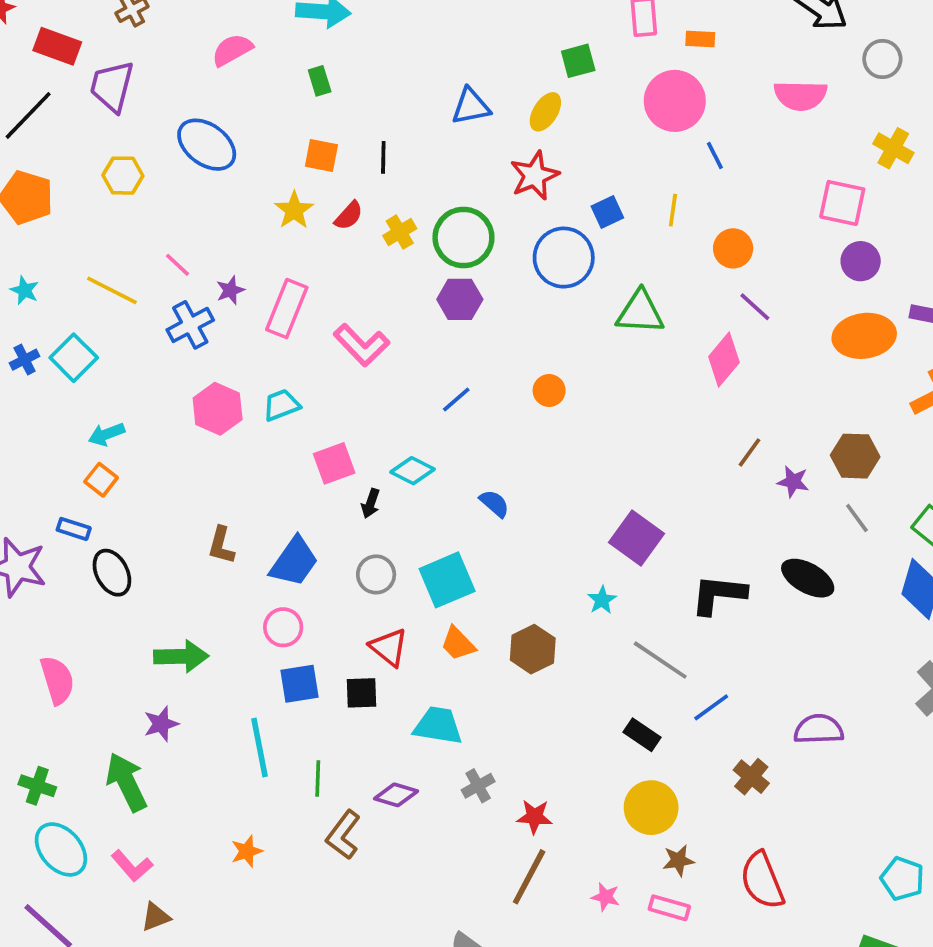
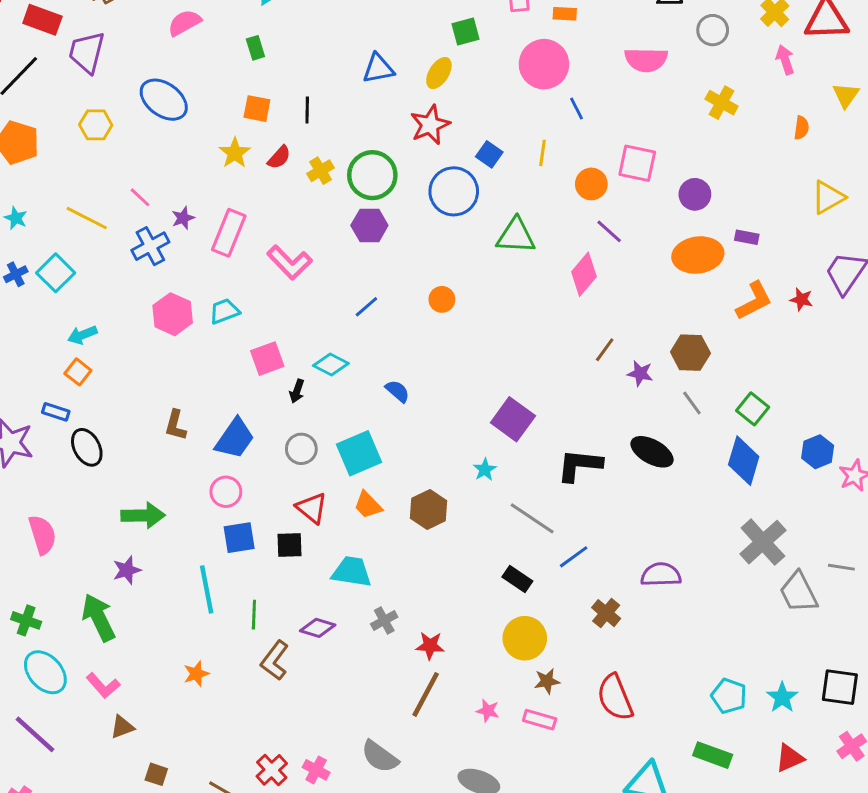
pink square: (842, 203) -> (637, 163), moved
blue square: (607, 212) -> (489, 154), turned -30

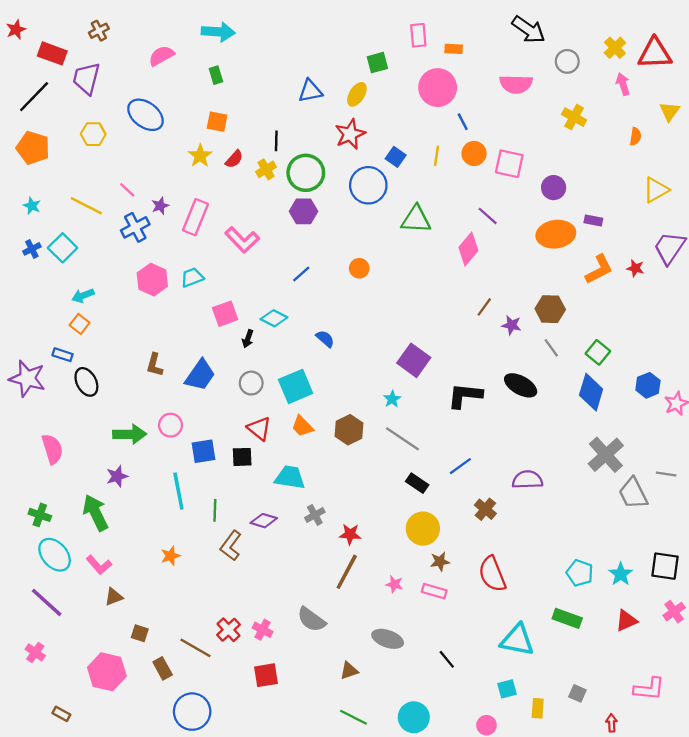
black line: (307, 110) -> (276, 141), moved
orange circle: (591, 184) -> (474, 153), moved
pink circle: (226, 492) -> (171, 425), moved
gray line: (532, 518) -> (402, 439), moved

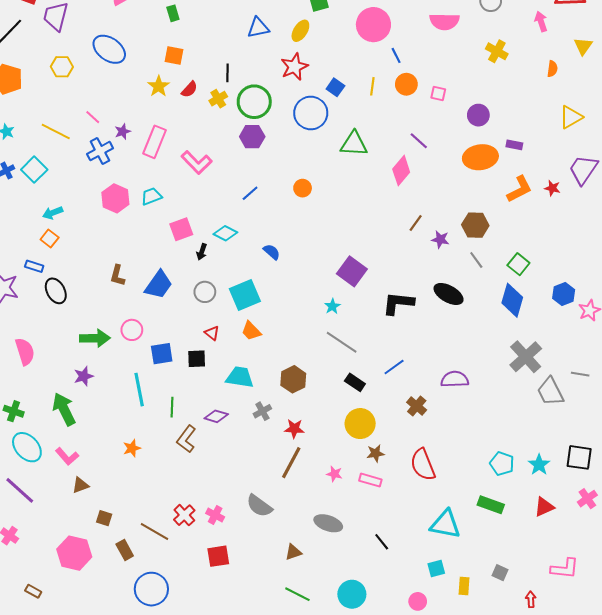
pink square: (509, 164) -> (438, 93), size x0.6
red triangle: (259, 429) -> (212, 333), size x0.7
brown hexagon: (349, 430) -> (293, 379), moved

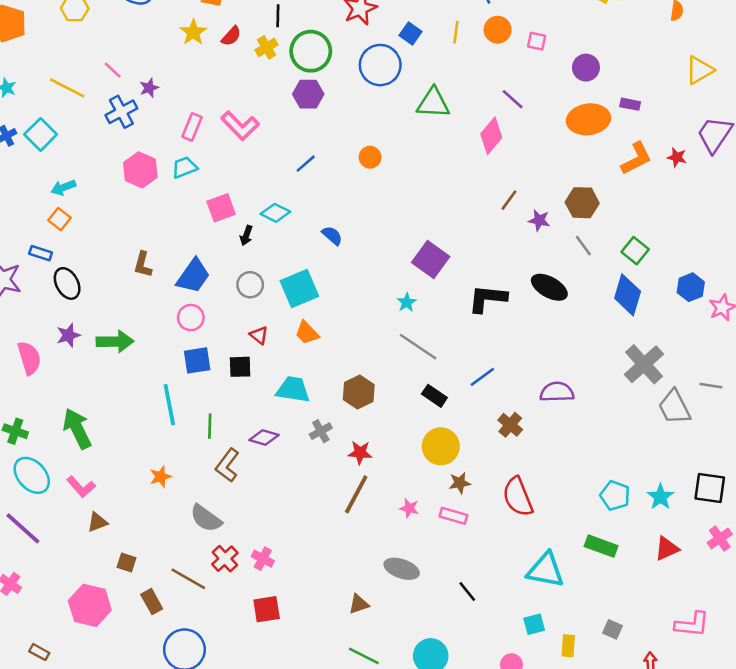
pink rectangle: (154, 142) -> (192, 127), moved, size x0.7
pink circle: (132, 330) -> (191, 318), moved
purple star: (84, 376) -> (68, 335), moved
gray semicircle: (259, 506) -> (206, 518), moved

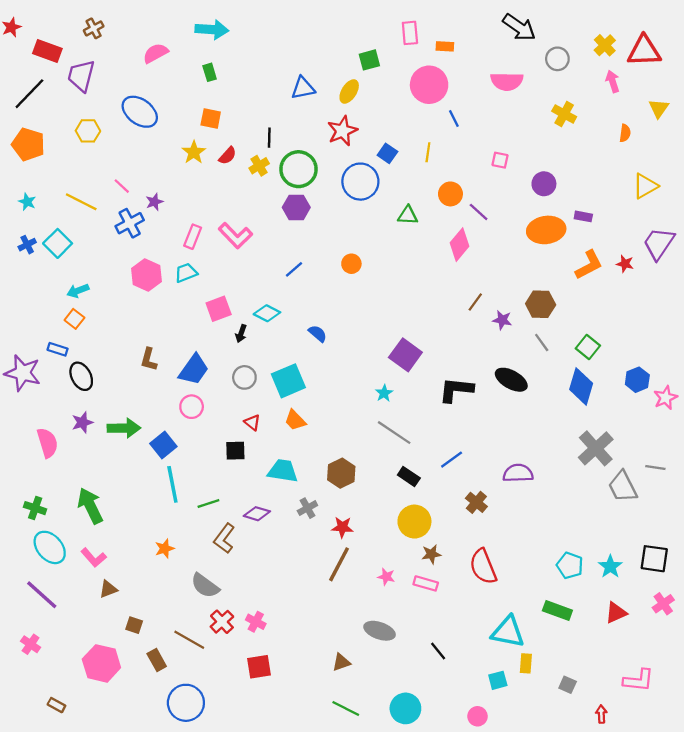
orange circle: (498, 30) -> (450, 194), moved
green triangle: (433, 103) -> (408, 215), size x0.7
blue square: (197, 360) -> (163, 445), moved, turned -30
green line: (210, 426) -> (208, 504), turned 70
yellow rectangle: (568, 646) -> (526, 663), moved

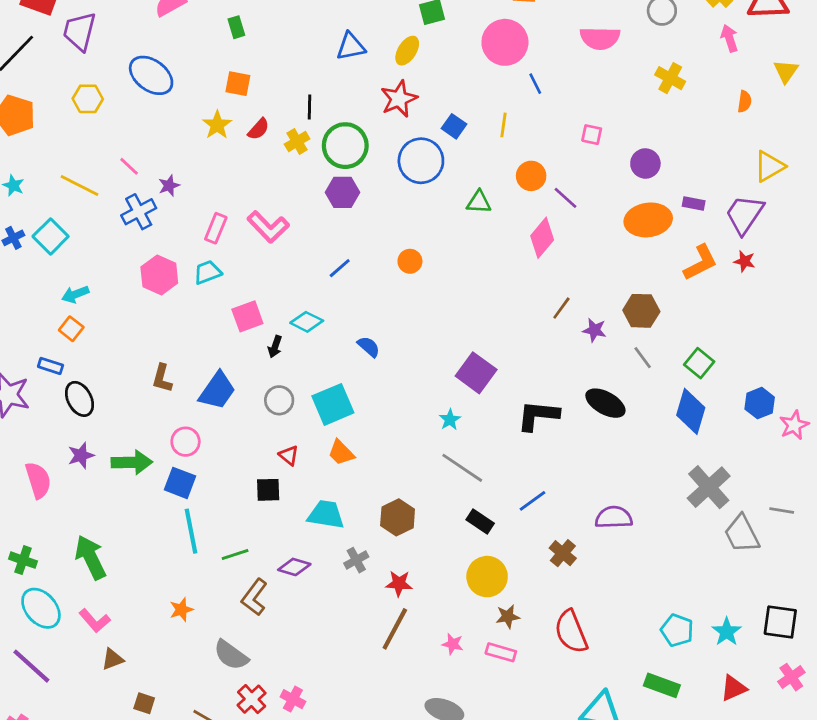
purple trapezoid: (659, 243) -> (745, 214), moved
pink circle: (192, 407) -> (186, 442), moved
blue square: (163, 445) -> (180, 483), turned -30

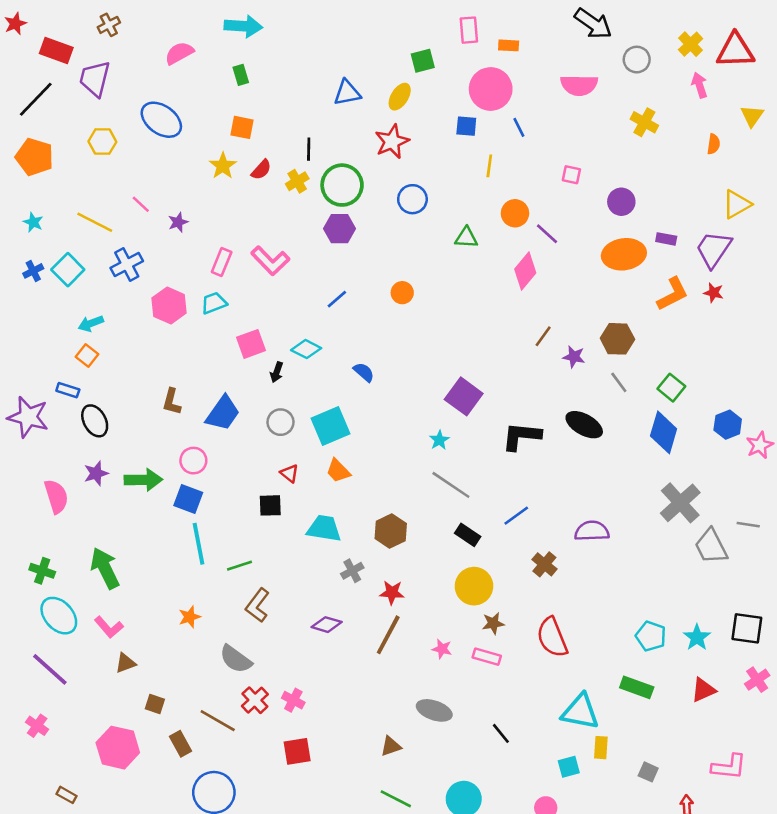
blue square: (454, 126) -> (466, 126), moved, turned -30
blue circle: (421, 161) -> (412, 199), size x0.7
blue cross: (139, 212) -> (127, 265), moved
purple diamond: (294, 567) -> (327, 625), moved

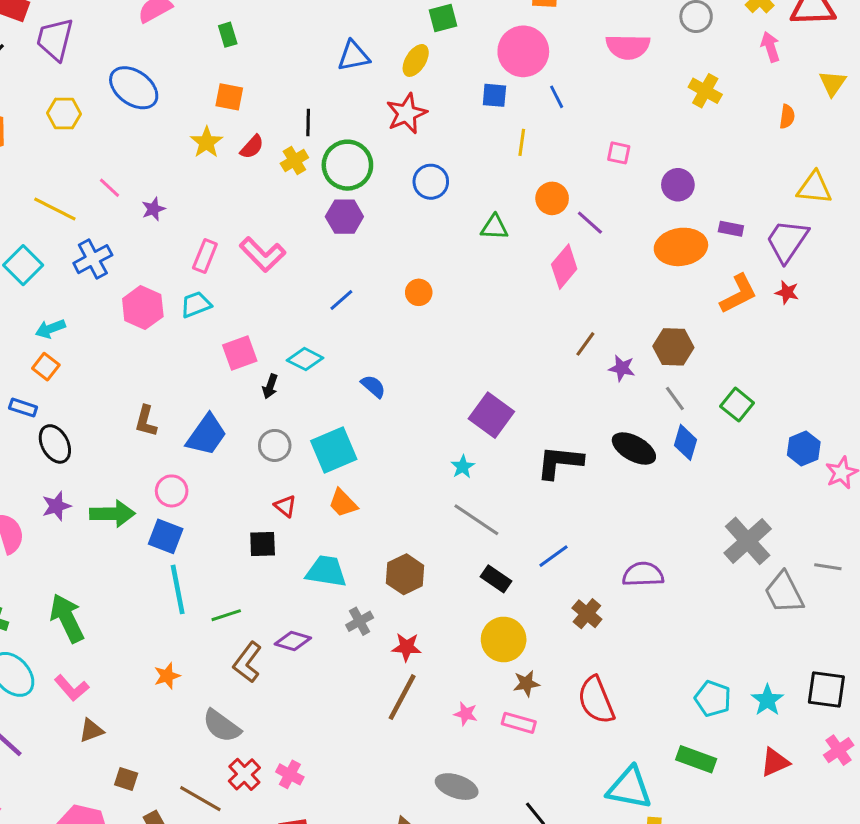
yellow triangle: (737, 204) -> (814, 188), turned 36
blue diamond: (664, 432) -> (685, 442), moved, size x0.7
purple diamond: (327, 625) -> (293, 641), moved

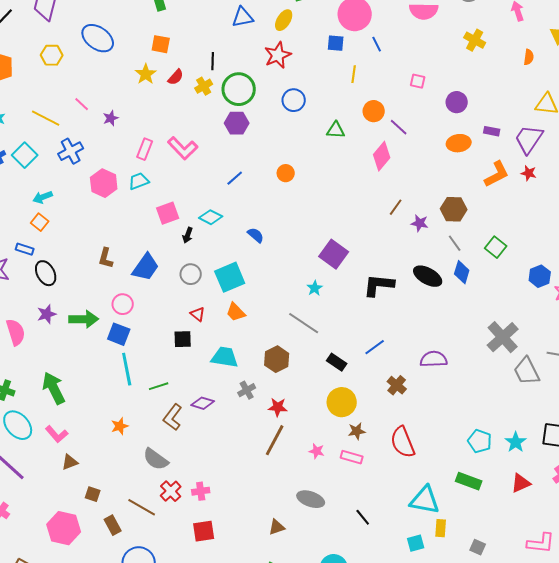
orange ellipse: (681, 247) -> (459, 143), size x0.7
gray line: (476, 520) -> (304, 323), moved
pink cross: (290, 774) -> (201, 491), turned -36

